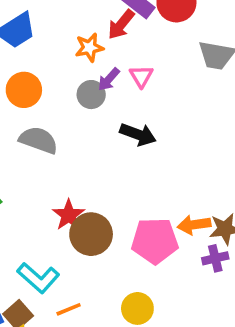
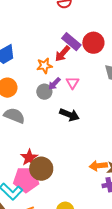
pink pentagon: (155, 241) -> (26, 180), moved

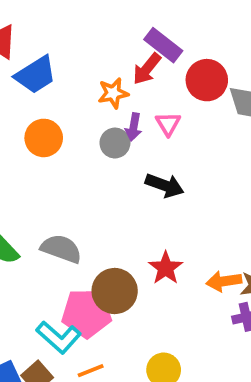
red circle: (93, 43) -> (207, 80), moved
purple arrow: (54, 84) -> (134, 127), turned -32
gray semicircle: (14, 116) -> (61, 249), moved
red star: (29, 158) -> (166, 268), moved

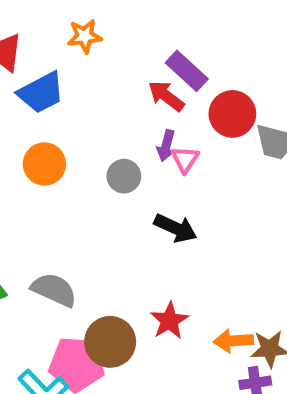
red arrow: (147, 69) -> (166, 96), turned 84
orange star: (113, 93) -> (85, 36), moved
purple arrow: (134, 127) -> (166, 146), moved

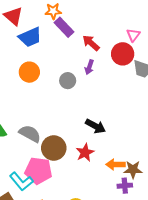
purple rectangle: (187, 71) -> (64, 27), moved
pink triangle: (185, 159) -> (133, 35), moved
black arrow: (176, 228) -> (95, 126), moved
brown circle: (110, 342) -> (54, 148), moved

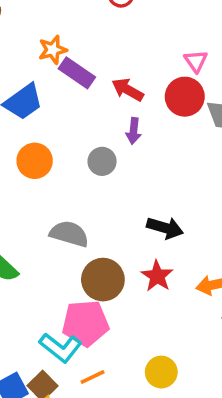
gray semicircle: (30, 134) -> (69, 234), moved

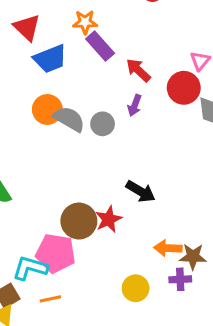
gray semicircle: (69, 234) -> (69, 119), moved
red star: (157, 276) -> (109, 219), moved
cyan L-shape: (61, 348) -> (30, 268), turned 144
yellow circle: (161, 372) -> (136, 288), moved

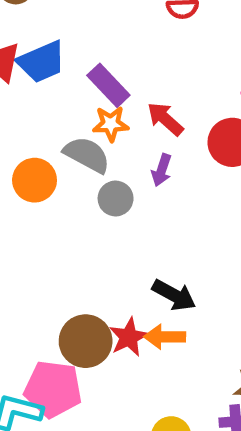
orange star: (85, 22) -> (111, 124), moved
blue trapezoid: (50, 59) -> (41, 62), moved
gray semicircle: (69, 119) -> (87, 155), moved
orange arrow: (168, 248) -> (165, 337), moved

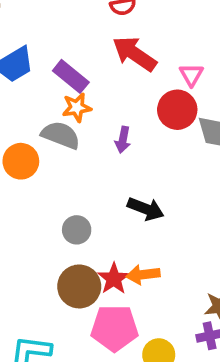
red arrow: (165, 119) -> (134, 54), moved, size x1.4
gray circle: (116, 198) -> (77, 230), moved
black arrow: (174, 295) -> (146, 209), moved
pink pentagon: (53, 389) -> (115, 328), moved

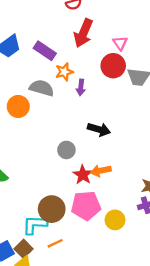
red arrow: (134, 54) -> (83, 33), turned -96
orange star: (77, 107) -> (64, 72), moved
gray circle: (77, 230) -> (66, 150), moved
brown circle: (79, 286) -> (52, 209), moved

